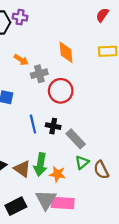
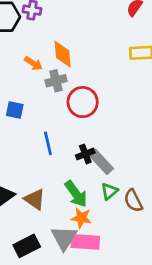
orange diamond: (66, 52) -> (63, 54), moved
black cross: (53, 126) -> (85, 154), moved, turned -32
green arrow: (40, 165) -> (76, 194), moved, turned -45
orange star: (57, 174) -> (81, 218), moved

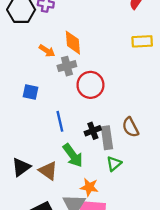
gray rectangle: (101, 162) -> (107, 138), turned 35
green arrow: (76, 194) -> (73, 155), moved
brown semicircle: (133, 201) -> (130, 127), moved

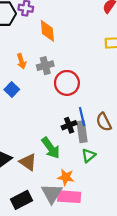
orange diamond: (73, 43) -> (47, 31), moved
orange arrow: (47, 51) -> (21, 61), moved, turned 40
blue square: (30, 92) -> (12, 89), turned 32
blue line: (60, 121) -> (82, 117), moved

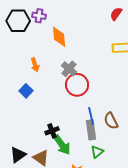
gray cross: (45, 66) -> (69, 69), moved, turned -35
black cross: (69, 125) -> (52, 131), moved

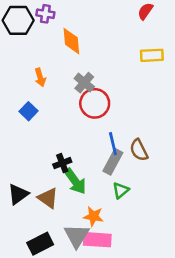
gray rectangle: (91, 130) -> (113, 162), turned 36

